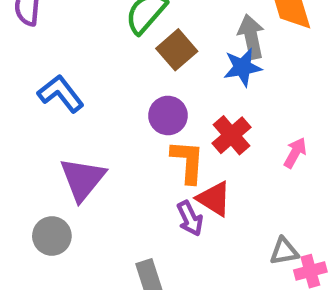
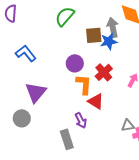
brown square: (177, 50) -> (94, 35), moved, turned 36
purple arrow: (190, 218) -> (81, 120), moved

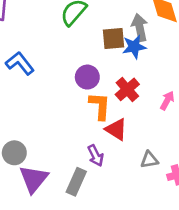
purple triangle: (36, 92) -> (34, 179), moved
gray triangle: (128, 125) -> (149, 160), moved
gray rectangle: (67, 139) -> (76, 182), turned 42

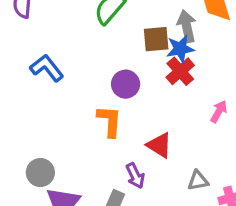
red cross: (127, 89) -> (180, 71), moved
orange L-shape: (100, 106) -> (109, 121), moved

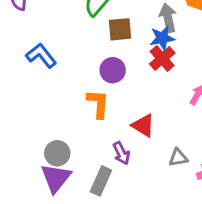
brown square: (156, 39) -> (120, 29), moved
gray circle: (40, 173) -> (57, 153), moved

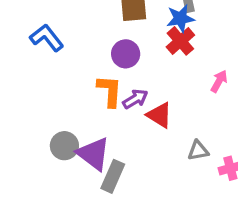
purple arrow: (121, 153) -> (135, 99), moved, turned -95
purple triangle: (56, 178) -> (93, 154), moved, turned -32

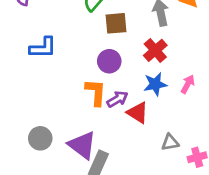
blue star: (180, 18) -> (155, 84), moved
blue L-shape: (47, 38) -> (43, 48), turned 128
gray circle: (64, 146) -> (40, 138), moved

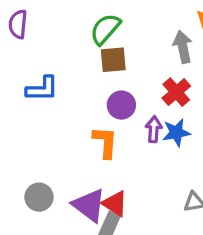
brown square: (116, 23) -> (113, 60), moved
purple arrow: (117, 99) -> (154, 129), moved, turned -55
red triangle: (138, 113) -> (115, 204), moved

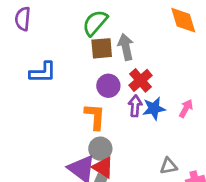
gray arrow: (183, 47) -> (126, 47), moved
red cross: (176, 92) -> (140, 80), moved
gray circle: (39, 197) -> (100, 149), moved

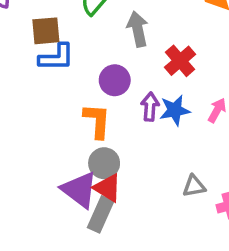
brown square: (102, 48) -> (46, 31), moved
blue L-shape: (43, 72) -> (56, 57), moved
red cross: (140, 80) -> (180, 61), moved

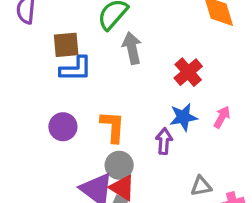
gray arrow: (138, 29) -> (132, 48), moved
purple circle: (115, 80) -> (63, 127), moved
purple arrow: (150, 107) -> (164, 141), moved

